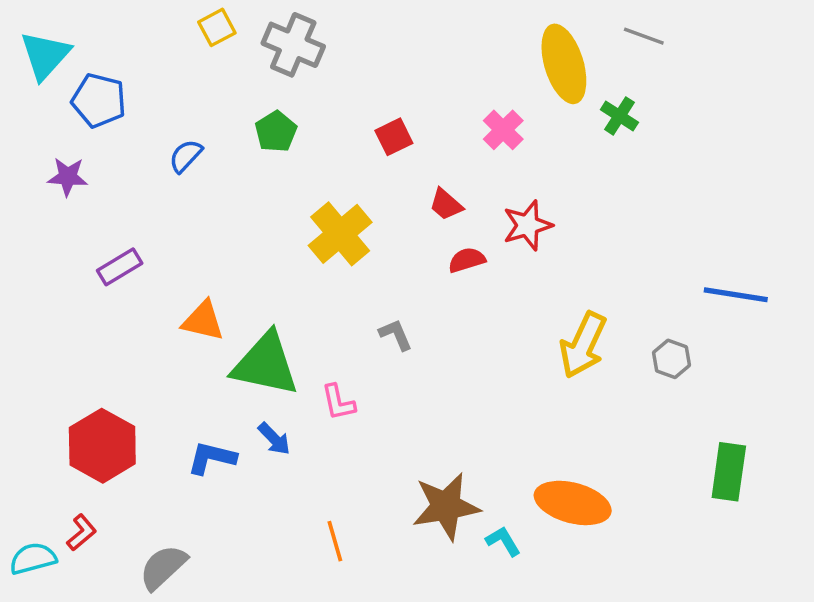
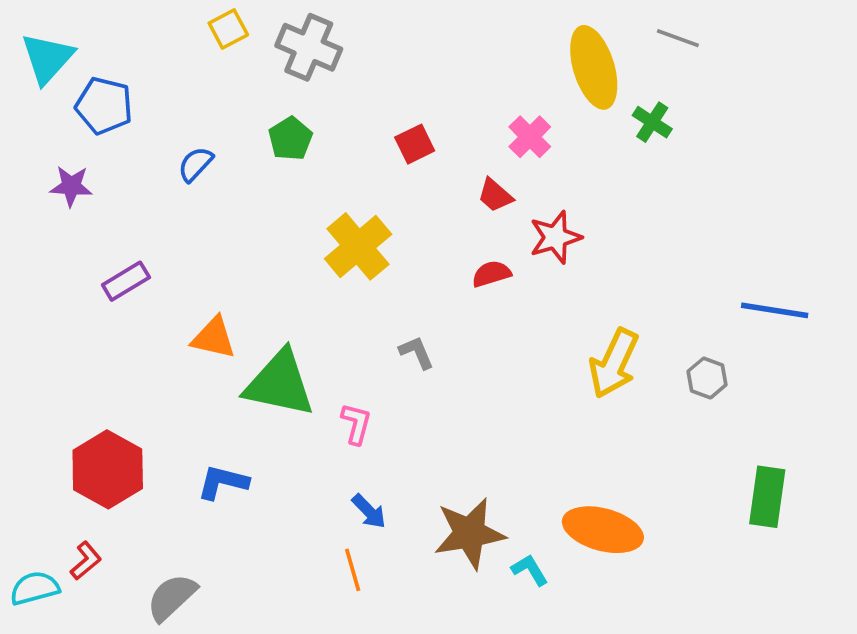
red trapezoid: (446, 204) -> (495, 195), moved
pink L-shape: (338, 402) -> (356, 424), turned -153
blue arrow: (274, 439) -> (369, 511), moved

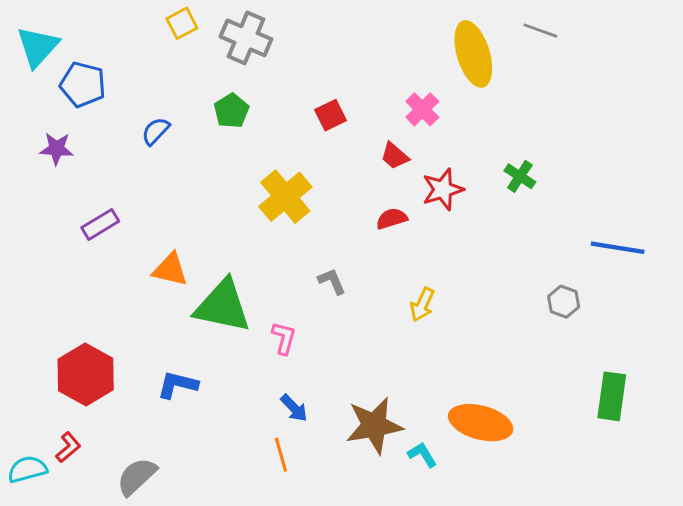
green cross: (652, 122) -> (520, 176), moved
yellow arrow: (614, 363) -> (422, 305), moved, size x0.6

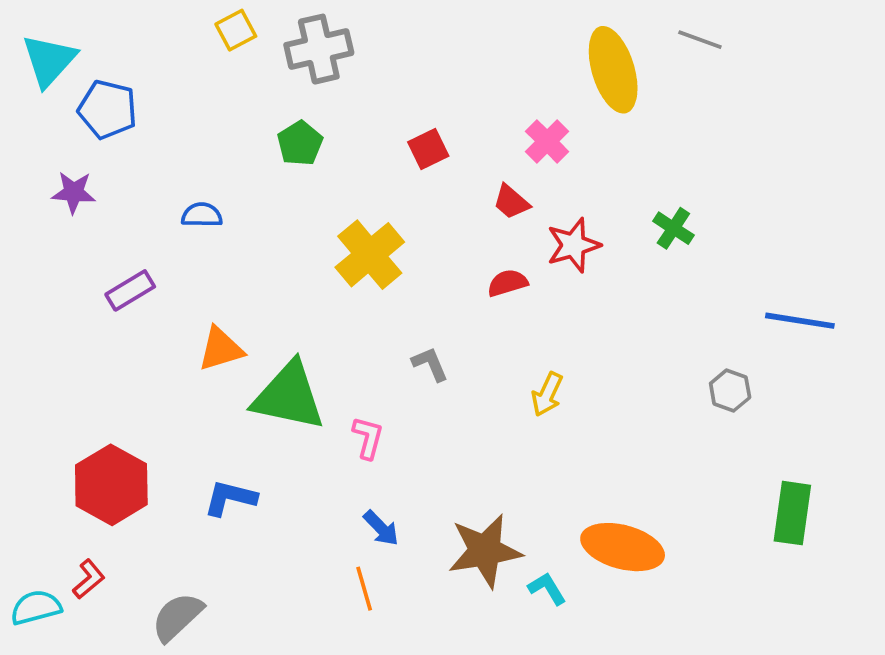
gray cross: (246, 38) -> (319, 49), turned -36
blue semicircle: (156, 131) -> (202, 215), moved, turned 48
orange triangle: (170, 270) -> (221, 349), turned -30

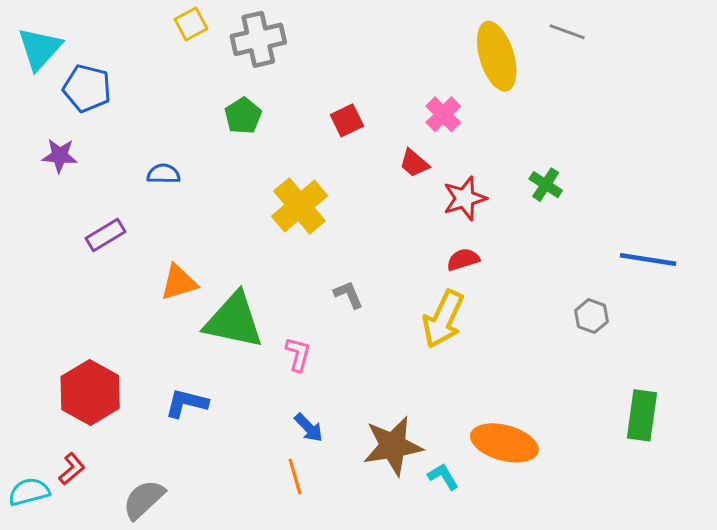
red semicircle: (507, 283) -> (463, 259), moved
yellow arrow: (547, 394) -> (443, 319), size x1.6

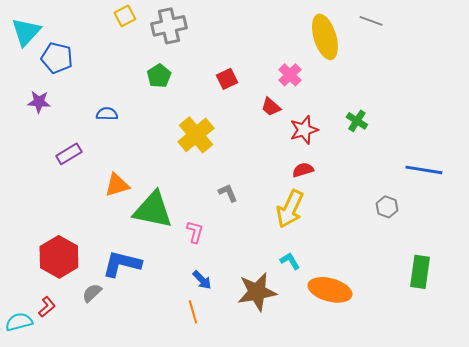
blue L-shape: (186, 403) -> (122, 264), size x1.4
cyan L-shape: (443, 477) -> (290, 261), moved
gray semicircle: (144, 499) -> (92, 293), moved, size x0.7

